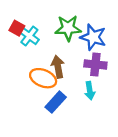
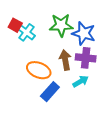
brown arrow: (58, 67) -> (65, 60), moved
cyan arrow: (90, 91) -> (81, 81), turned -112

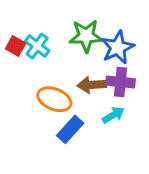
red square: (15, 25) -> (16, 46), moved
blue star: (84, 33) -> (118, 47), turned 30
brown arrow: (65, 60) -> (92, 85), turned -84

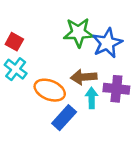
cyan cross: (37, 46) -> (16, 69), moved
purple cross: (121, 82) -> (116, 89), moved
cyan arrow: (113, 115) -> (92, 98), moved, turned -60

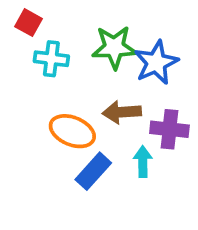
red square: (14, 42) -> (29, 23), moved
cyan cross: (16, 69) -> (51, 59), moved, turned -30
cyan arrow: (92, 98) -> (143, 162), moved

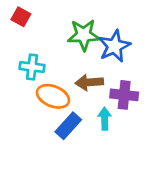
cyan cross: (51, 59) -> (32, 67), moved

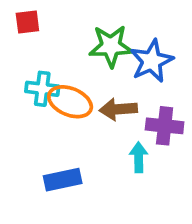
red square: (21, 17) -> (27, 22), turned -36
orange ellipse: (53, 96) -> (70, 102), moved
blue rectangle: (68, 126) -> (63, 180), moved, turned 36

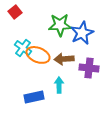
red square: (27, 22) -> (15, 12), turned -32
cyan cross: (42, 89) -> (23, 48), turned 30
cyan arrow: (139, 157) -> (59, 85), moved

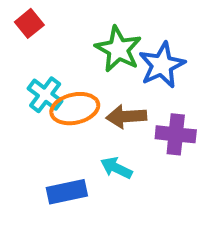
green star: (60, 25) -> (118, 49), turned 30
orange ellipse: (38, 55) -> (75, 109), turned -35
cyan arrow: (59, 85) -> (116, 168), turned -63

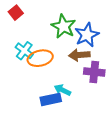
brown arrow: (126, 116) -> (79, 55), moved
blue rectangle: (67, 192) -> (51, 99), moved

